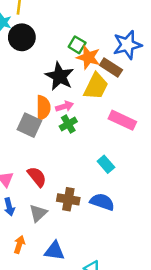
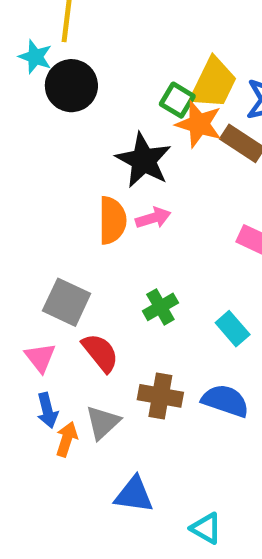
yellow trapezoid: (96, 86) -> (213, 83), moved
green cross: (68, 124) -> (160, 307), moved
gray square: (29, 125) -> (67, 302), moved
orange arrow: (19, 245) -> (67, 439), moved

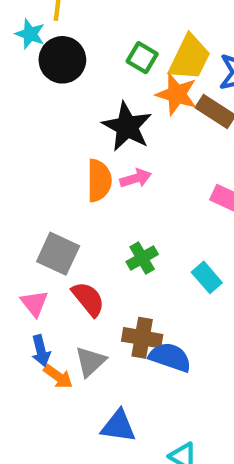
green square: (177, 100) -> (142, 58), moved
blue semicircle: (225, 401) -> (170, 357), moved
orange arrow: (67, 439) -> (58, 377), turned 108

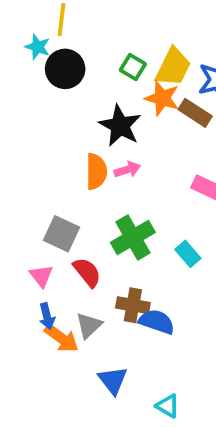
green cross: (142, 258) -> (133, 237), size x1.6
orange arrow: (58, 377) -> (61, 338), size x1.4
blue triangle: (118, 426) -> (113, 380), turned 44

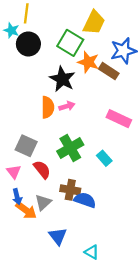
green square: (133, 67) -> (70, 43), size x1.6
yellow trapezoid: (173, 67) -> (94, 22), moved

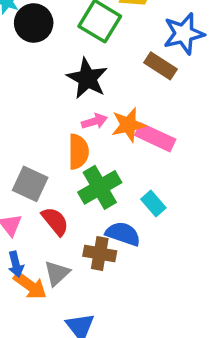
orange star: (88, 62) -> (128, 125), moved, turned -30
orange semicircle: (48, 107) -> (78, 152), moved
pink rectangle: (119, 119) -> (155, 137), moved
blue semicircle: (85, 200) -> (123, 234), moved

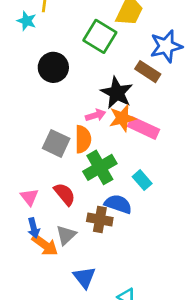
black circle: (34, 23) -> (53, 67), moved
black star: (87, 78) -> (117, 93), moved
gray square: (30, 184) -> (56, 143), moved

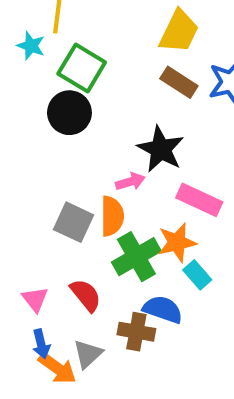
green square: (100, 36) -> (82, 68), moved
brown rectangle: (148, 72) -> (179, 82), moved
orange star: (122, 118) -> (177, 242), moved

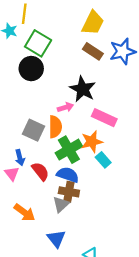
blue semicircle: (163, 309) -> (68, 175), moved
blue arrow: (41, 344) -> (20, 158), moved
gray triangle: (88, 354) -> (61, 204), moved

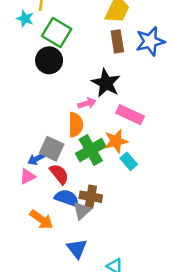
brown rectangle: (93, 51) -> (117, 41), turned 48
gray square: (33, 130) -> (52, 149), moved
blue arrow: (20, 158) -> (36, 159), turned 77
pink triangle: (12, 174) -> (28, 177), turned 42
blue semicircle: (68, 175) -> (67, 198), moved

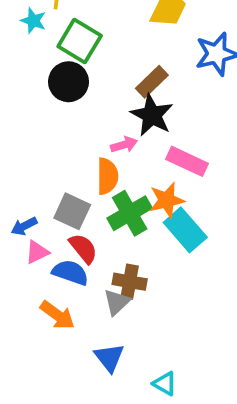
brown rectangle: (117, 41) -> (152, 82), moved, turned 55
blue arrow: (36, 159) -> (24, 226), moved
cyan rectangle: (129, 161) -> (185, 230), size x1.6
blue semicircle: (67, 198) -> (70, 272), moved

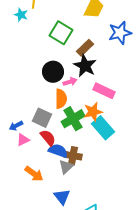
green square: (80, 41) -> (61, 33), moved
black circle: (69, 82) -> (53, 72), moved
blue semicircle: (70, 272) -> (58, 151), moved

